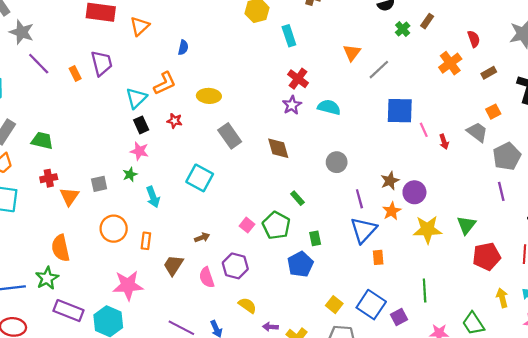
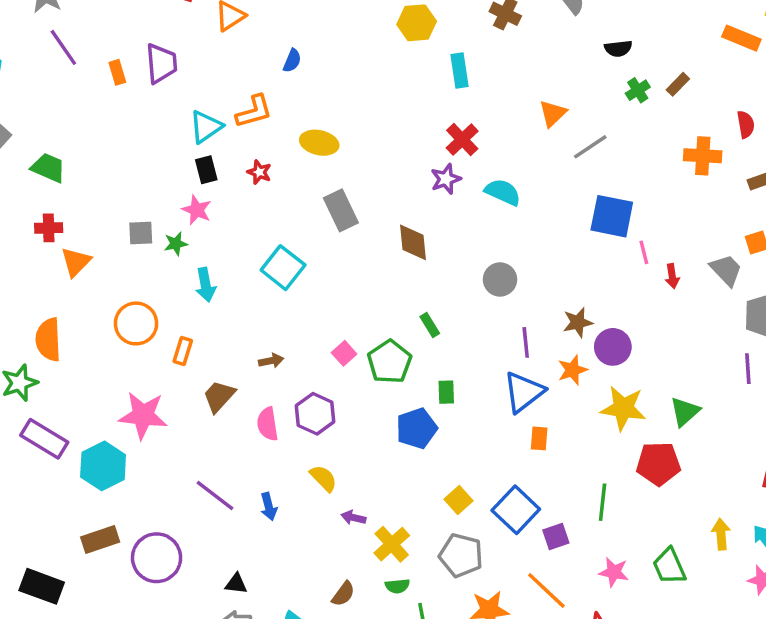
orange cross: (450, 63) -> (703, 156), turned 30
gray square: (99, 184) -> (141, 233), moved
red pentagon: (487, 256) -> (658, 464), moved

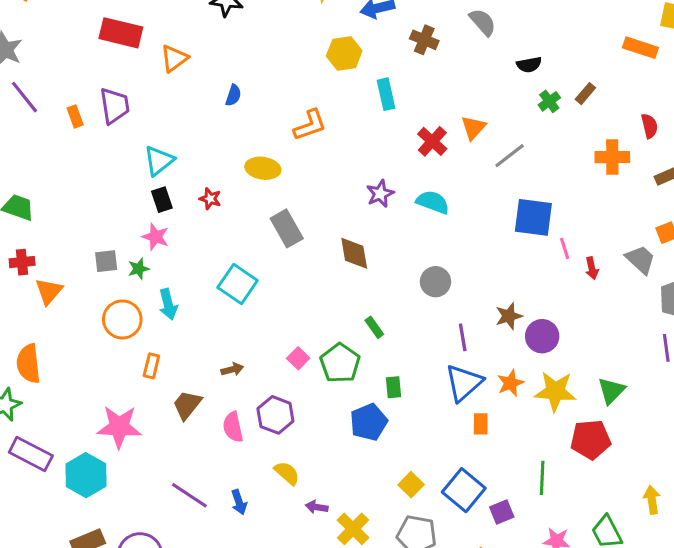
orange L-shape: (254, 111) -> (310, 125), moved
red cross: (462, 140) -> (432, 141), moved
orange circle: (136, 323) -> (122, 319), moved
orange star: (572, 370) -> (511, 383), moved

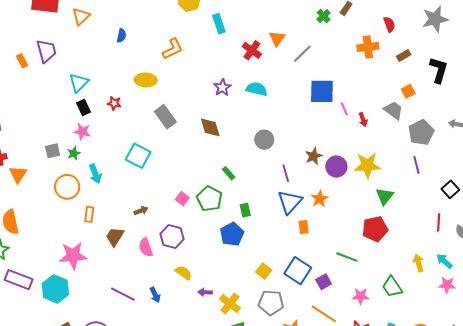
yellow star: (555, 391) -> (367, 165), moved
green line: (542, 478) -> (347, 257), turned -65

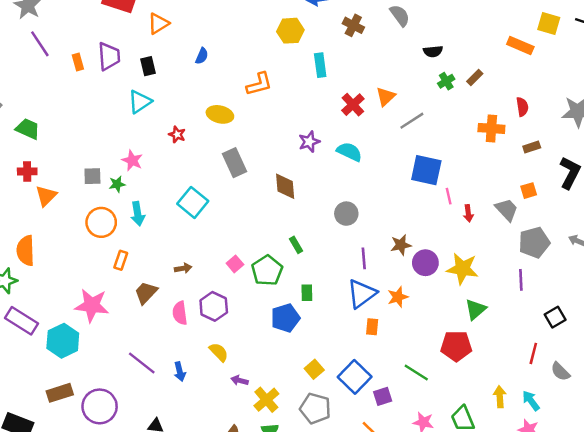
black rectangle: (84, 107) -> (148, 66), moved

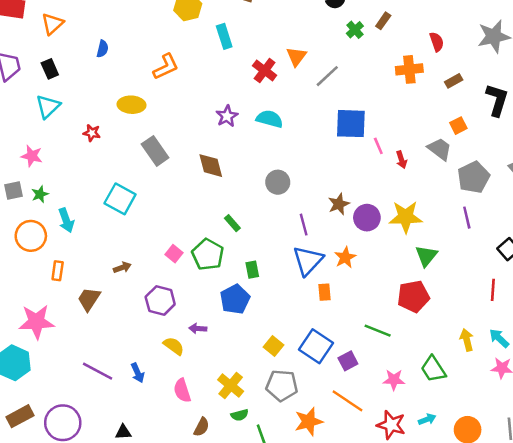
pink star: (132, 161) -> (32, 156), moved
pink semicircle: (180, 313) -> (182, 390), moved
purple arrow: (240, 380) -> (198, 329), moved

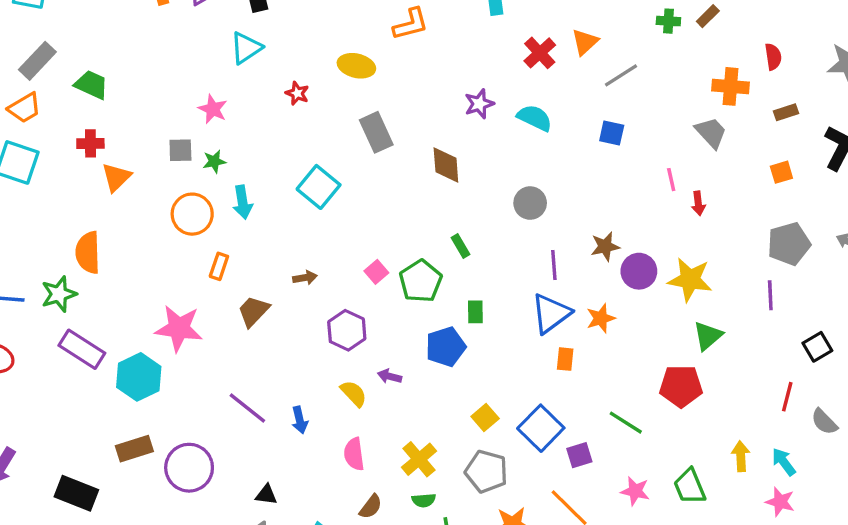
green cross: (355, 30) -> (668, 21), turned 35
blue square: (351, 124) -> (612, 133), moved, size x0.6
gray trapezoid: (440, 149) -> (711, 133), moved

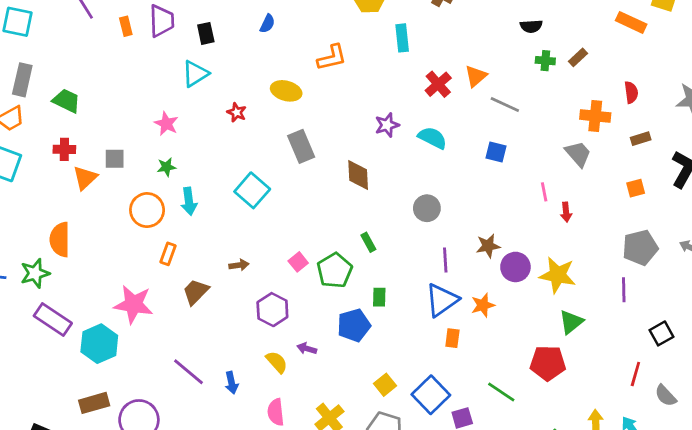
gray rectangle: (37, 61) -> (22, 80), turned -32
gray line: (621, 75) -> (505, 105), turned 56
gray square: (180, 150) -> (115, 159), moved

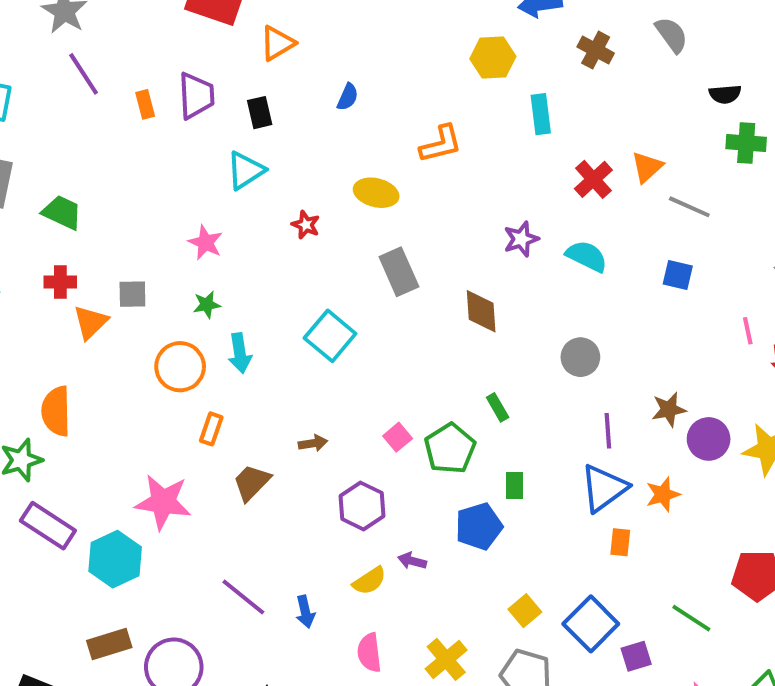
green cross: (545, 61) -> (746, 143), size x1.4
yellow semicircle: (277, 362) -> (369, 581), turned 100

